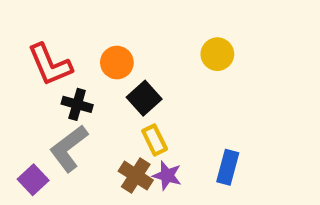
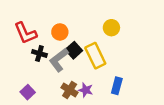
yellow rectangle: (155, 140) -> (95, 56), moved, size x1.6
gray L-shape: (69, 148) -> (59, 60), moved
purple square: (33, 180) -> (28, 92), moved

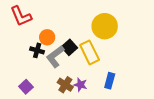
yellow circle: (111, 28) -> (105, 26), size x1.6
orange circle: (60, 32) -> (47, 37), moved
red L-shape: (25, 33) -> (21, 16), moved

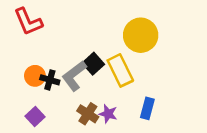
orange circle: (47, 37) -> (35, 76), moved
black cross: (37, 50) -> (50, 80), moved

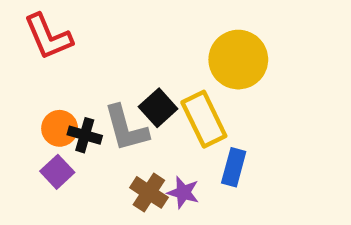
gray L-shape: (74, 76) -> (126, 128), turned -68
blue rectangle: (147, 108) -> (234, 167), moved
purple square: (35, 117) -> (57, 172), moved

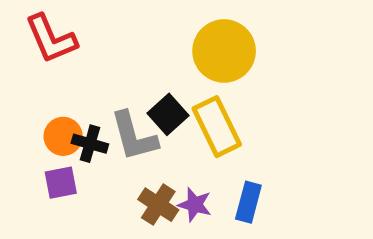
yellow circle: (238, 60) -> (224, 51), moved
blue rectangle: (234, 167) -> (248, 202), moved
purple square: (57, 172) -> (61, 183), turned 32

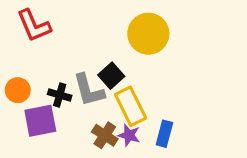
yellow rectangle: (217, 127) -> (131, 106), moved
orange circle: (63, 136) -> (18, 90), moved
purple square: (61, 183) -> (40, 121), size x1.5

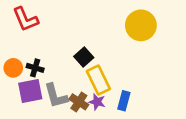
yellow circle: (148, 34) -> (141, 25), moved
gray L-shape: (89, 90) -> (56, 96), moved
black cross: (60, 95) -> (35, 68), moved

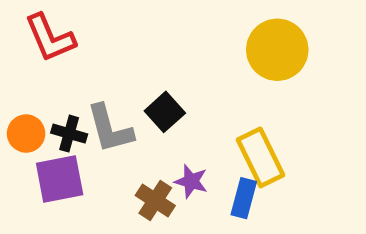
yellow rectangle: (98, 80) -> (261, 157), moved
gray L-shape: (56, 96) -> (110, 129), moved
purple star: (97, 102) -> (191, 181), moved

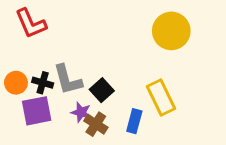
black square: (165, 112) -> (102, 90), moved
purple star: (191, 181) -> (81, 112), moved
blue rectangle: (244, 198) -> (134, 121), moved

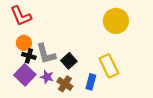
orange circle: (16, 83) -> (24, 43), moved
purple square: (37, 111) -> (25, 75), turned -35
purple star: (81, 112) -> (47, 77), moved

